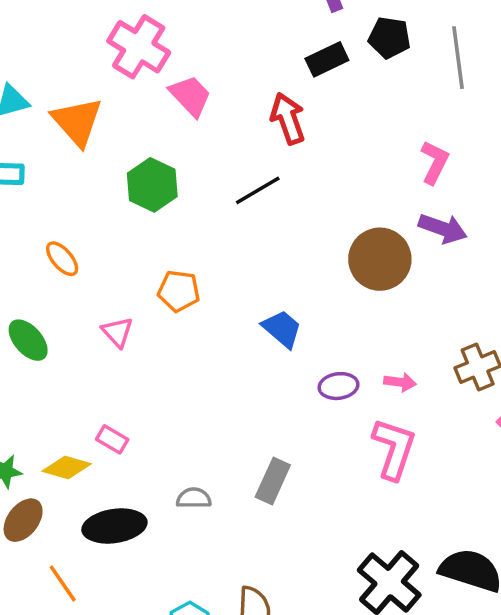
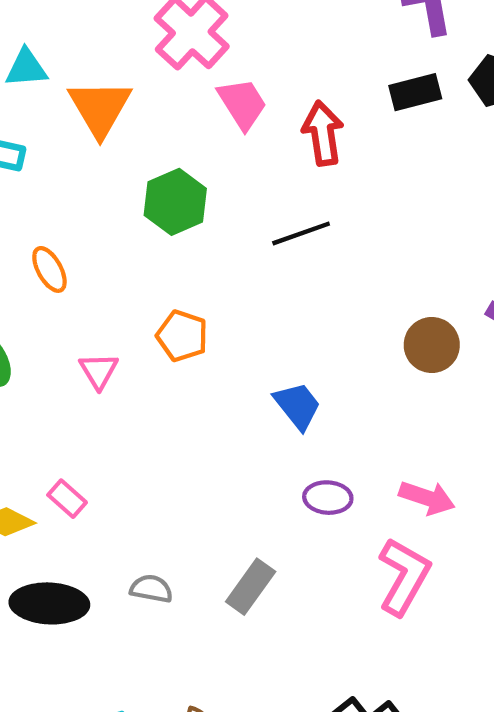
red arrow: (288, 118) -> (323, 133), moved
brown circle: (380, 259) -> (432, 345), size x0.7
pink arrow: (400, 382) -> (427, 498), size x1.4
purple ellipse: (338, 386) -> (328, 498), moved

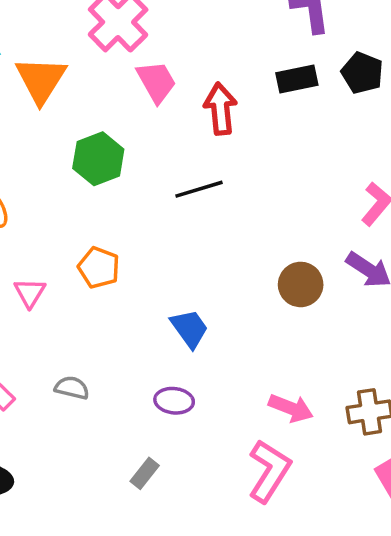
purple ellipse: (328, 498) -> (174, 401), moved
gray rectangle: (251, 587) -> (145, 473), size x0.7
gray semicircle: (151, 589) -> (72, 388), moved

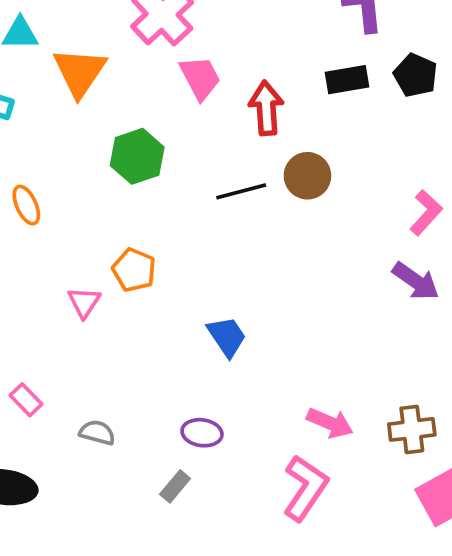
brown circle: (301, 284) -> (307, 176), moved
pink triangle: (30, 293) -> (84, 302), moved
gray semicircle: (72, 388) -> (97, 433), moved
purple ellipse: (174, 401) -> (202, 433), moved

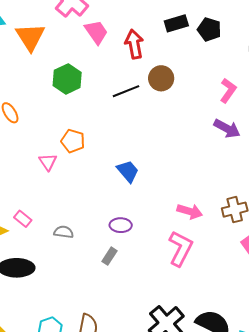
black pentagon: (416, 75) -> (209, 29), moved

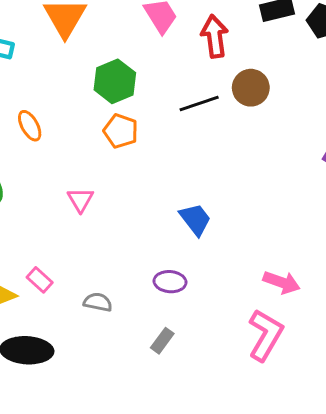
orange pentagon: (73, 141) -> (121, 131), moved
purple ellipse: (121, 225) -> (170, 282), moved

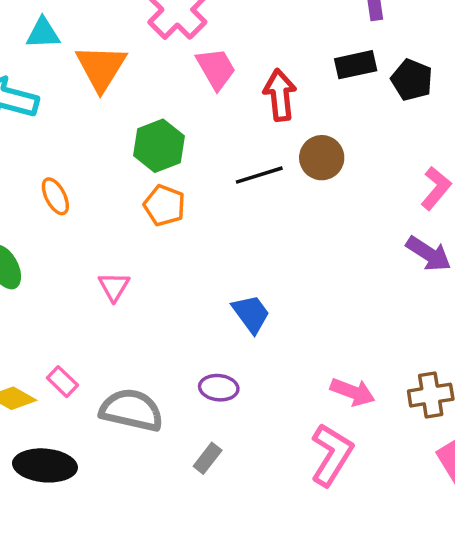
gray semicircle: (98, 302) -> (132, 410), size x1.8

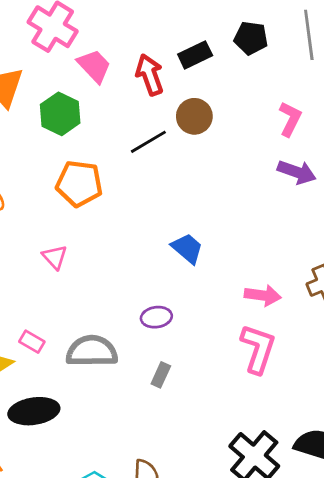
black rectangle: (356, 65) -> (195, 55), moved
green hexagon: (159, 146) -> (60, 114), moved
orange pentagon: (164, 205) -> (79, 184), size x1.4
blue trapezoid: (251, 314) -> (187, 248), moved

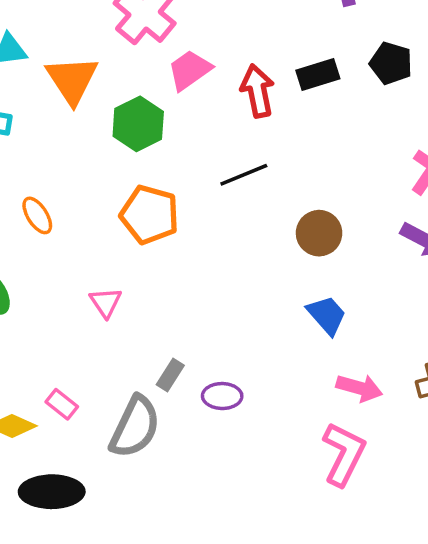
pink trapezoid: (94, 66) -> (190, 70), turned -90
brown circle: (194, 116) -> (319, 233), moved
blue trapezoid: (187, 248) -> (327, 315), moved
gray semicircle: (92, 351) -> (135, 427), turned 108
gray rectangle: (161, 375) -> (170, 375), moved

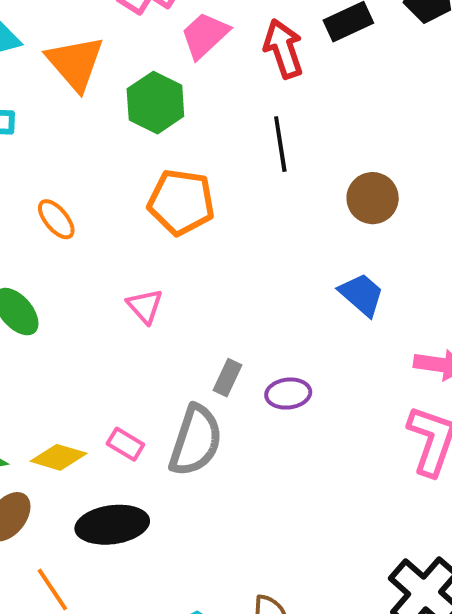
black line: (244, 175) -> (280, 144), turned -69
blue trapezoid: (327, 315) -> (362, 295), moved
pink rectangle: (62, 404) -> (125, 444), moved

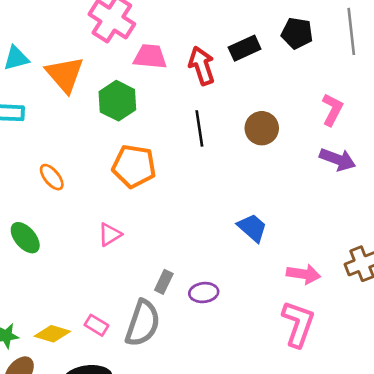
pink trapezoid: (205, 35) -> (150, 57), turned 48
brown circle: (373, 198) -> (262, 128), moved
pink triangle: (145, 306) -> (110, 235), turned 40

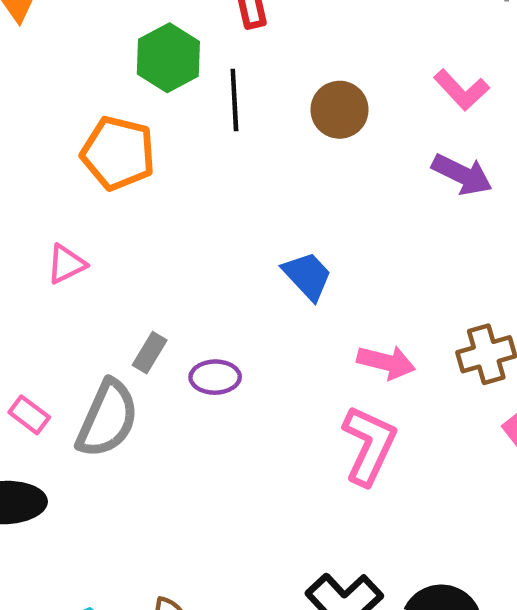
green hexagon: (117, 101) -> (168, 58), moved
pink L-shape: (332, 110) -> (461, 90), turned 104

